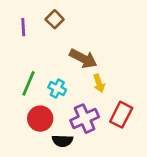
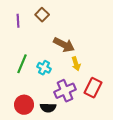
red circle: (40, 119) -> (24, 105), moved

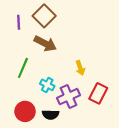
brown square: (42, 15) -> (44, 16), size x1.5
brown arrow: (64, 45) -> (45, 44), moved
cyan cross: (44, 68) -> (47, 85), moved

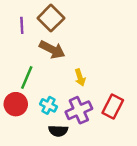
yellow arrow: (80, 68) -> (80, 77), moved
cyan cross: (47, 85) -> (48, 105), moved
red circle: (25, 111) -> (16, 104), moved

